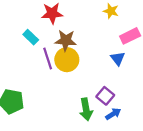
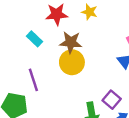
yellow star: (111, 11) -> (89, 12), moved
purple line: (48, 59) -> (33, 80), moved

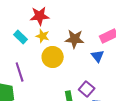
yellow star: (89, 12) -> (43, 36), moved
brown star: (71, 42) -> (75, 39), moved

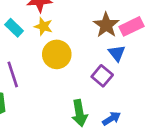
brown star: (75, 39) -> (106, 25), moved, turned 30
purple square: (87, 89) -> (102, 76), moved

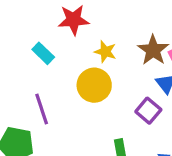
yellow star: (43, 26) -> (105, 52), moved

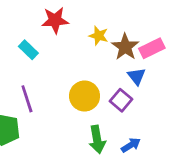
yellow star: (105, 52) -> (99, 36), moved
yellow circle: (94, 85) -> (85, 96), moved

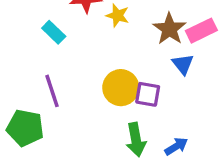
yellow star: (99, 36) -> (117, 15), moved
purple square: (121, 100) -> (148, 94), moved, turned -30

